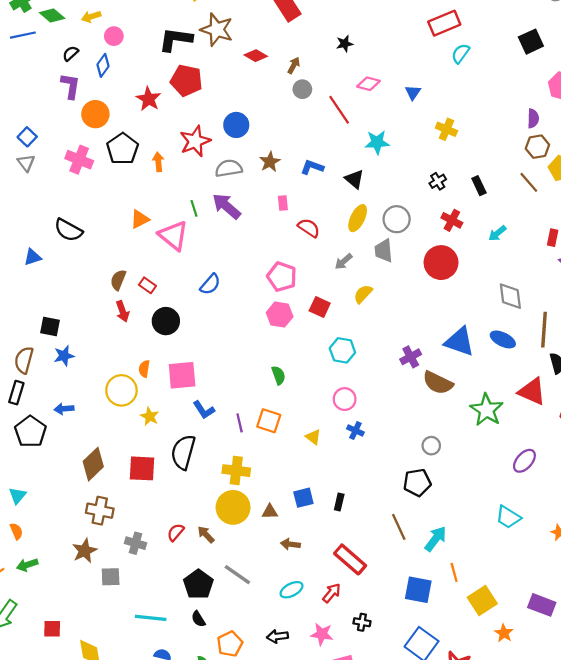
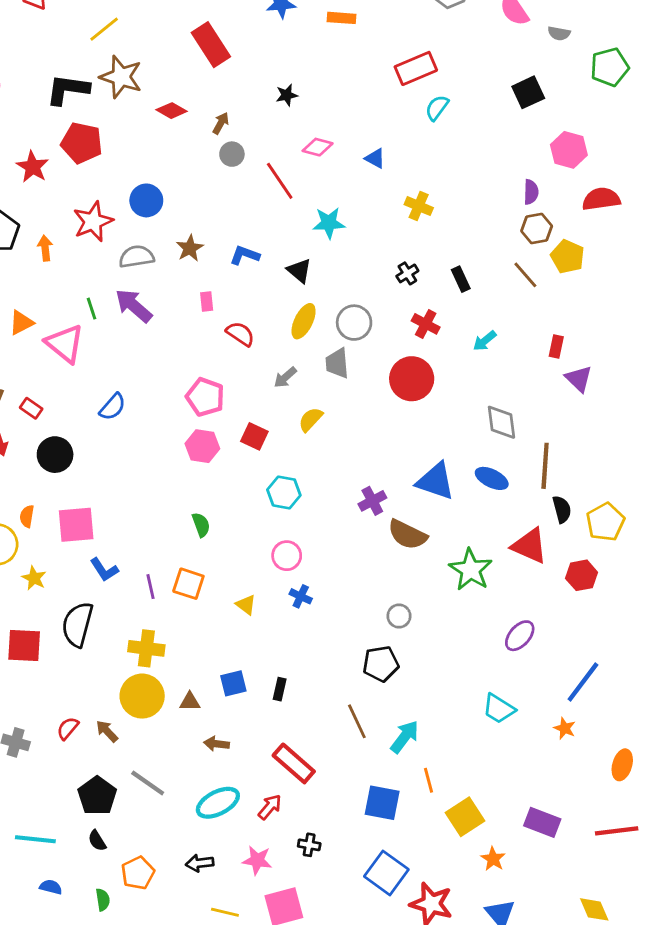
blue triangle: (413, 92) -> (375, 158), turned -35
cyan ellipse: (292, 590) -> (218, 803), size x1.4

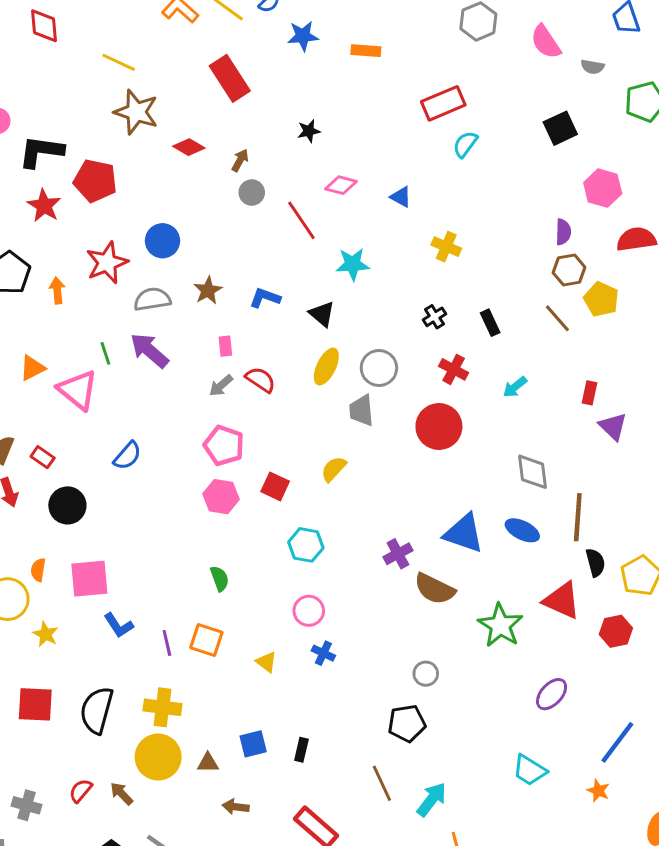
yellow line: (104, 29) -> (119, 62), turned 64
black L-shape: (68, 90) -> (41, 152), moved
gray arrow: (285, 377) -> (221, 386), moved
black semicircle: (77, 624) -> (97, 710), moved

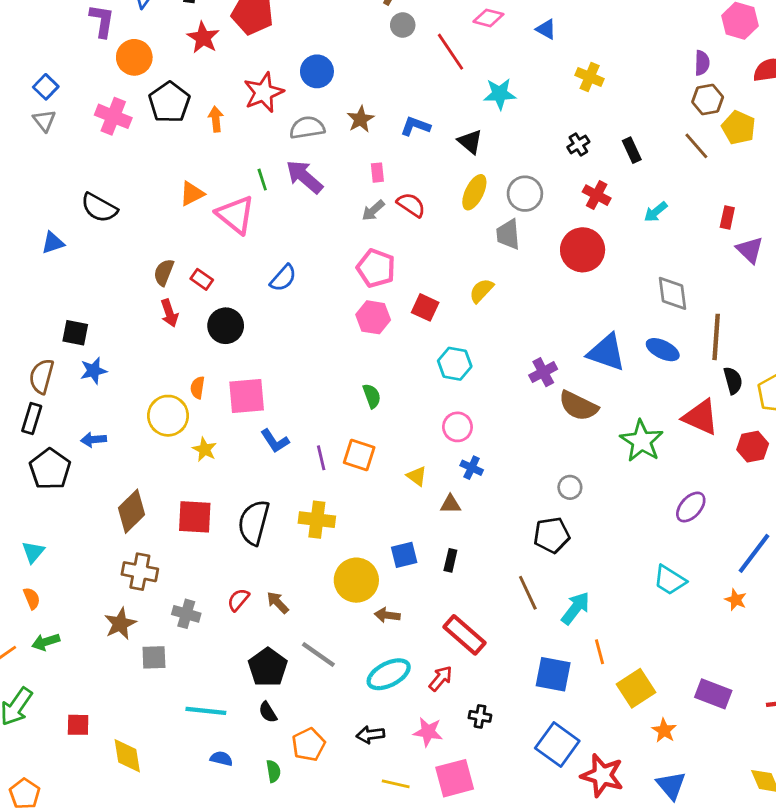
yellow circle: (158, 757) -> (356, 580), moved
brown triangle: (208, 763) -> (450, 504), moved

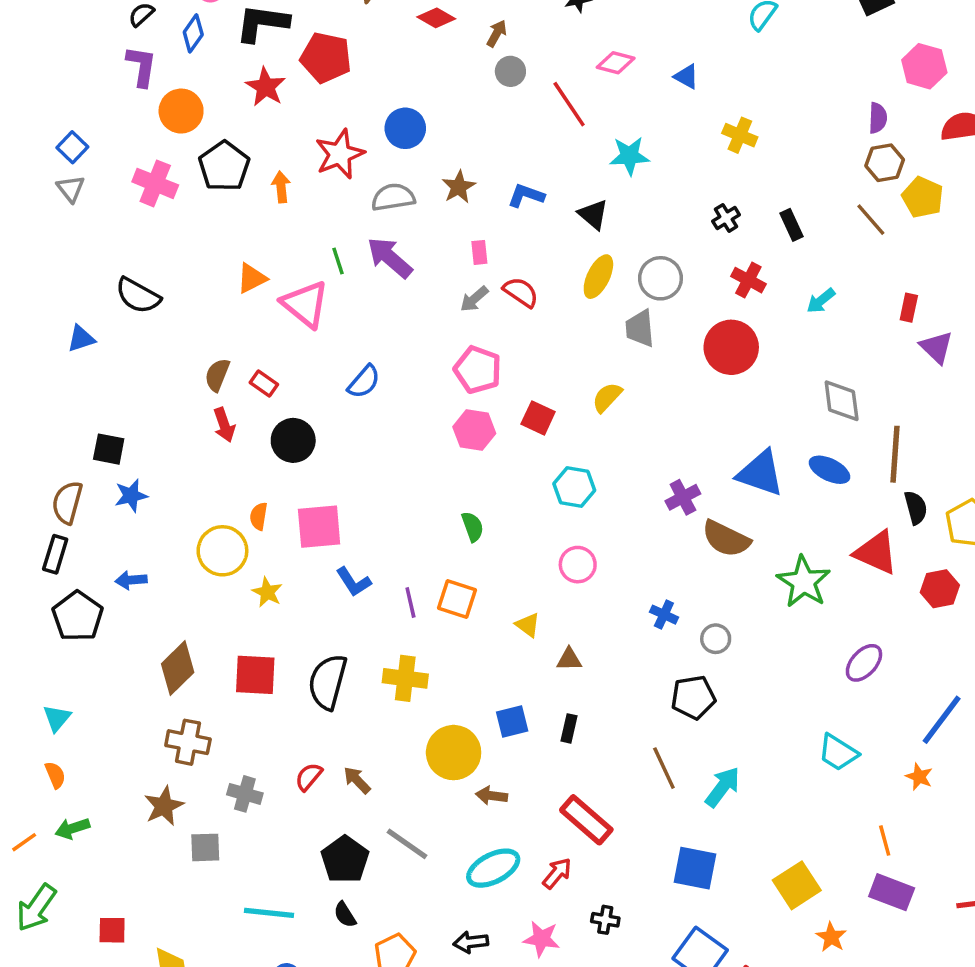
blue cross: (472, 468) -> (664, 615), moved
orange line: (599, 652) -> (885, 840), moved

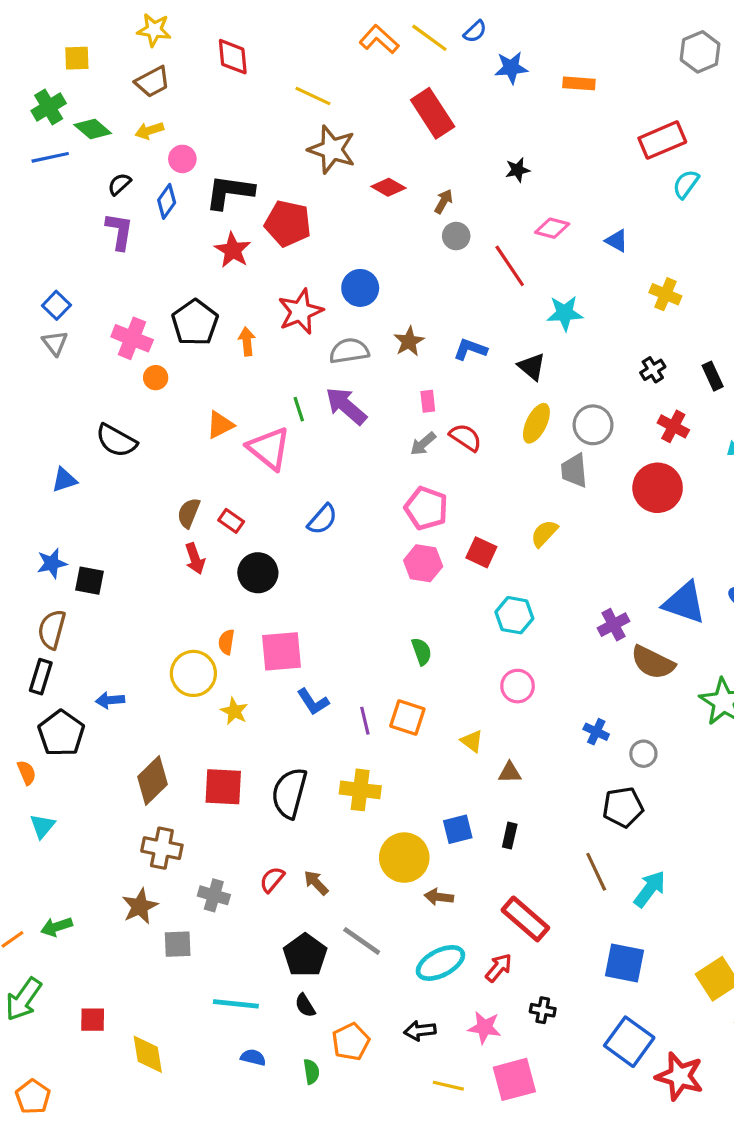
orange circle: (181, 111) -> (156, 378), moved, size x0.6
blue star: (131, 496) -> (52, 563), moved
orange semicircle: (55, 775) -> (27, 773), moved

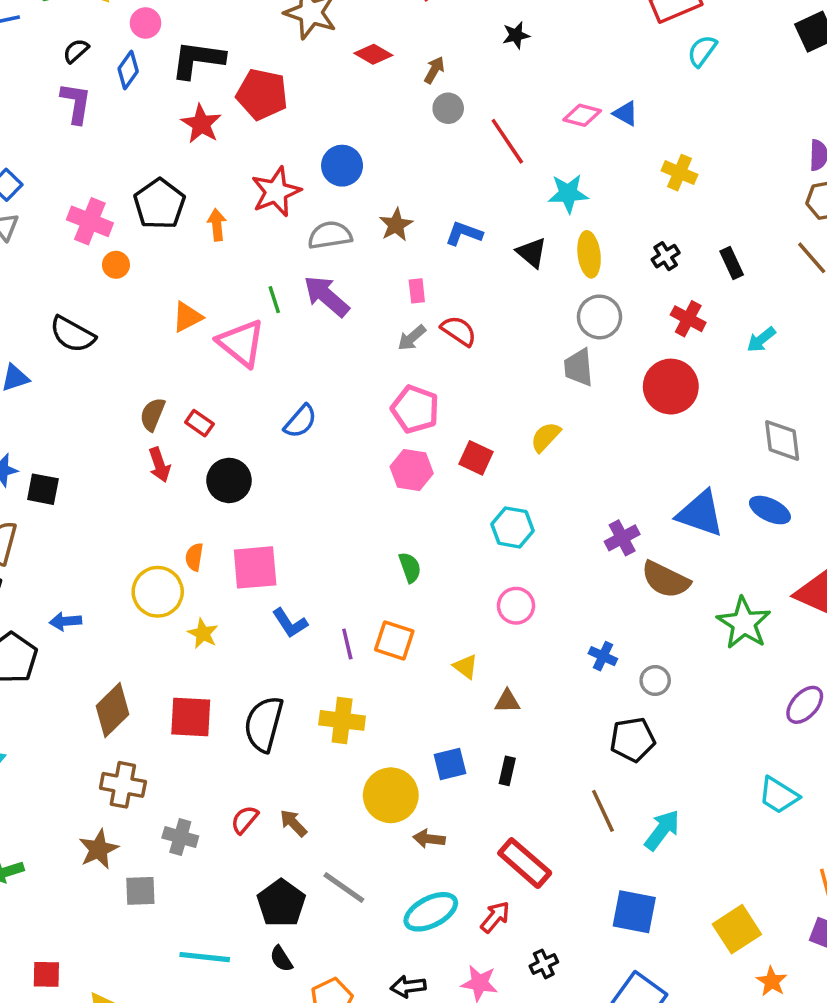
pink diamond: (552, 228) -> (582, 115), moved
yellow ellipse: (536, 423) -> (589, 254), moved, turned -33
black cross: (543, 1010) -> (544, 964), turned -35

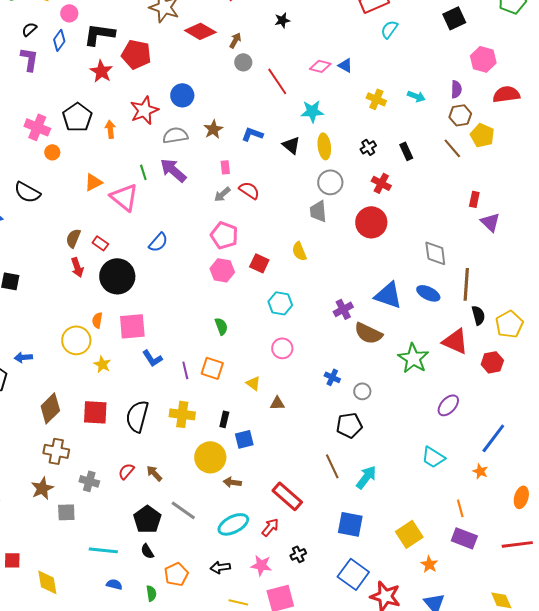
red diamond: (373, 54) -> (200, 31), size x1.4
cyan arrow: (761, 340) -> (416, 96), moved, turned -120
yellow semicircle: (546, 437) -> (299, 251), turned -66
black circle: (229, 480) -> (117, 276), size x1.4
black rectangle: (507, 771) -> (224, 419), moved

